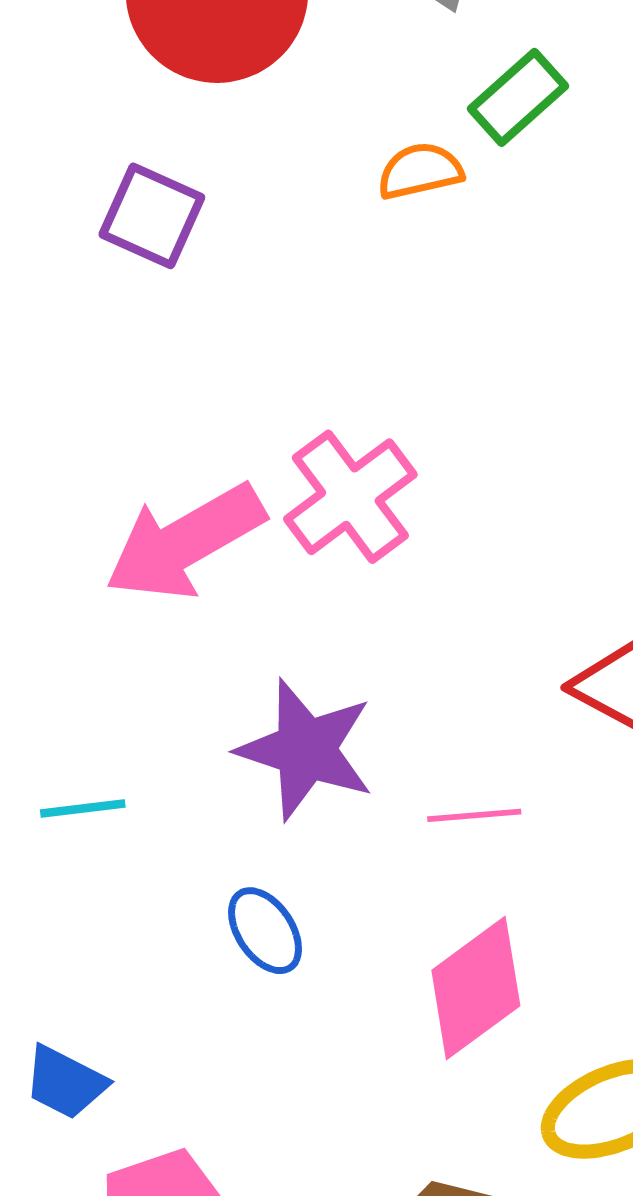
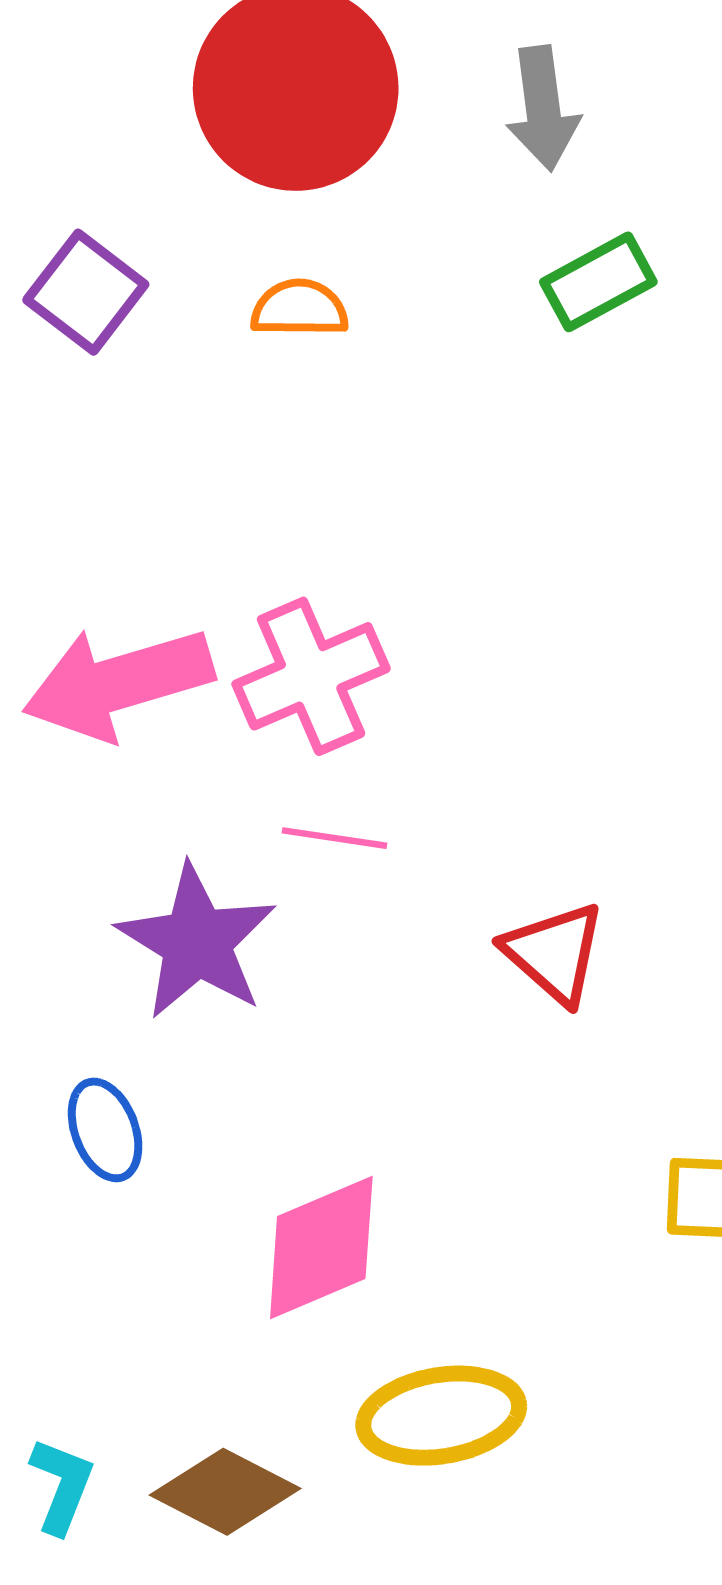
orange semicircle: (420, 171) -> (299, 308), moved
purple square: (152, 216) -> (86, 292), moved
pink line: (474, 815) -> (334, 838), moved

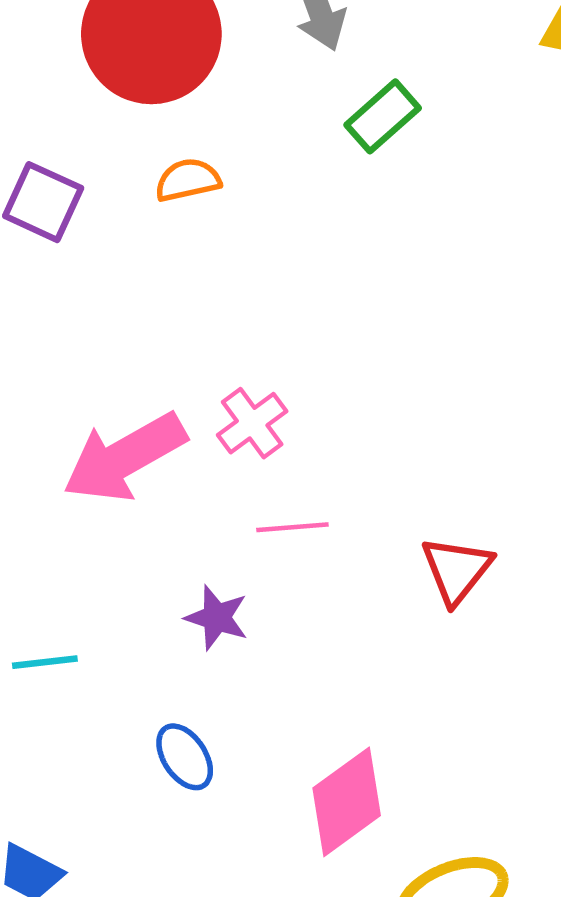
pink cross: (311, 676) -> (252, 423), size x0.7
purple star: (197, 942) -> (217, 618), size x0.6
red triangle: (554, 953) -> (457, 570), turned 40

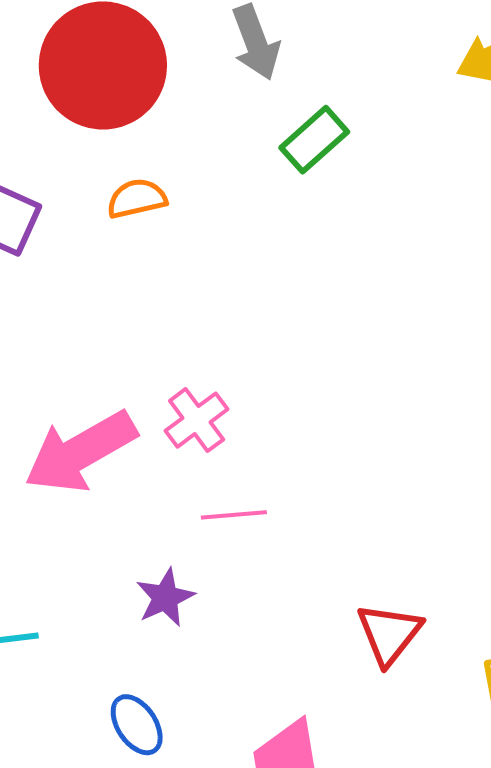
red triangle: (457, 570) -> (389, 634), moved
purple star: (217, 618) -> (165, 598), turned 30

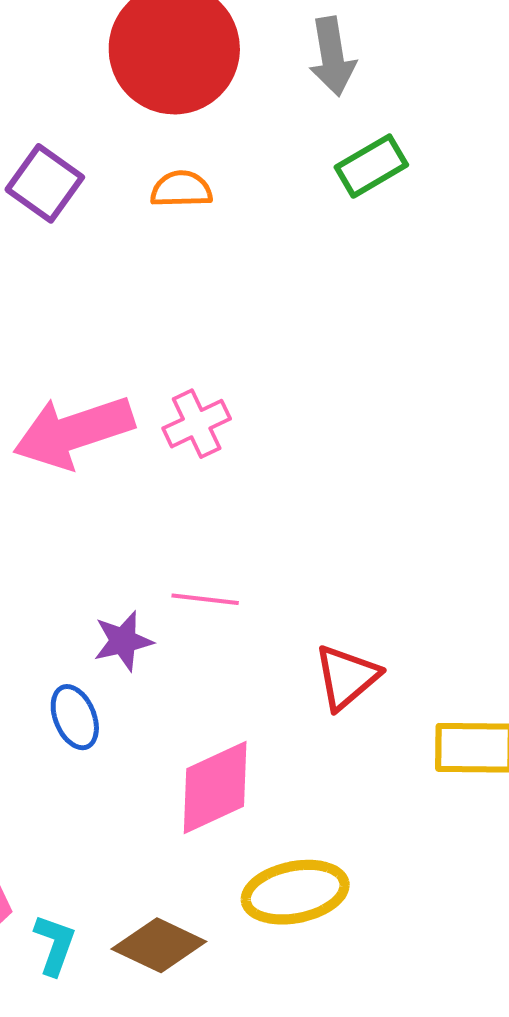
pink line: (234, 515) -> (205, 599), moved
purple star: (165, 598) -> (123, 641), moved

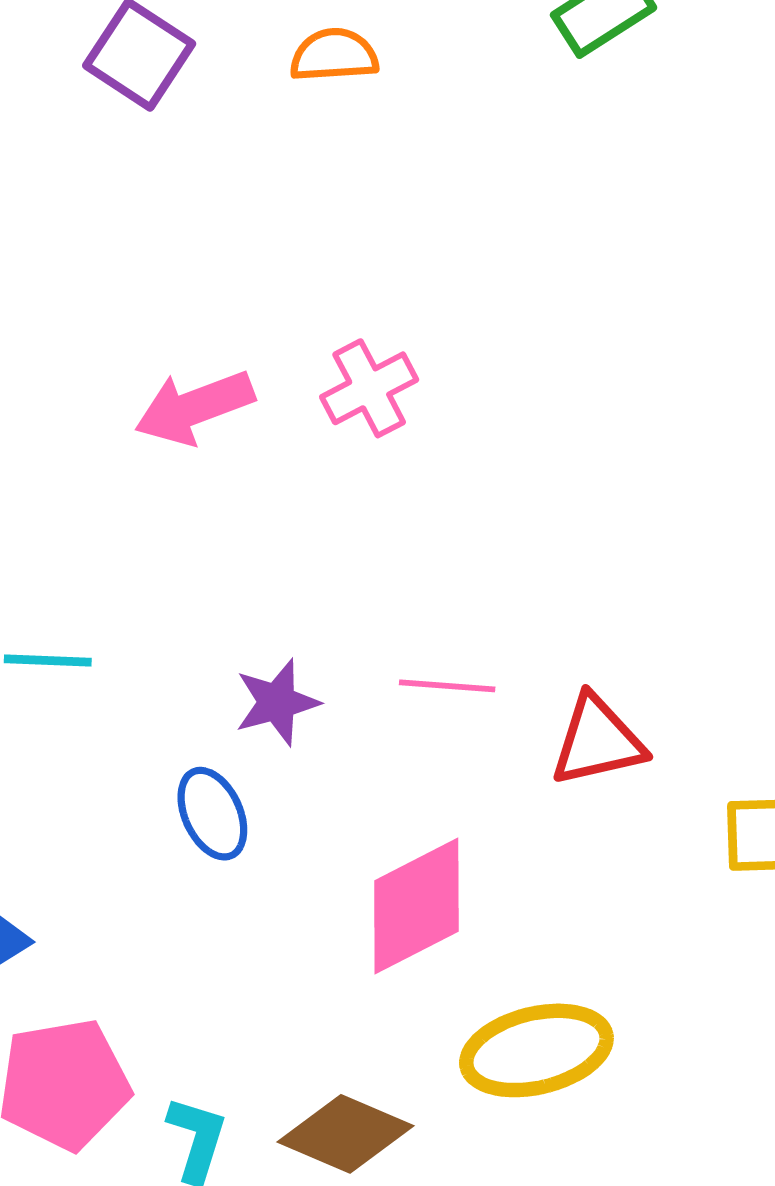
pink arrow: (74, 432) -> (194, 407), size x0.7
pink line: (205, 599) -> (447, 686), moved
red triangle: (347, 677) -> (597, 741), turned 30

